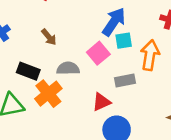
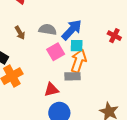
orange arrow: (150, 55) -> (79, 61), moved
gray semicircle: (68, 68) -> (48, 29), moved

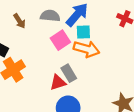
orange arrow: (79, 61) -> (86, 49), turned 90
gray rectangle: (72, 76) -> (69, 73), moved, turned 63

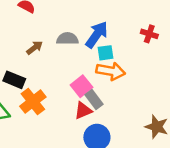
brown arrow: (19, 21) -> (35, 48), turned -88
pink square: (60, 40) -> (82, 86), moved

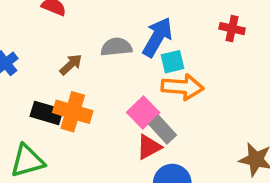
orange cross: (33, 102) -> (73, 112), moved, turned -30

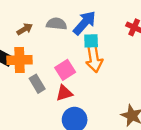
orange arrow: (182, 87) -> (94, 59), turned 64
orange cross: (73, 112) -> (20, 60), turned -30
gray rectangle: (163, 130) -> (37, 84), moved

